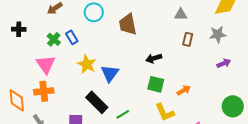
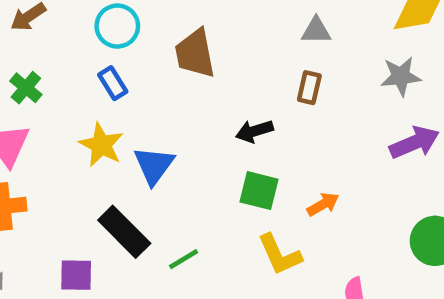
blue rectangle: (72, 37) -> (113, 83), moved
brown rectangle: (188, 39) -> (309, 88), moved
purple arrow: (224, 63) -> (414, 143), size x1.5

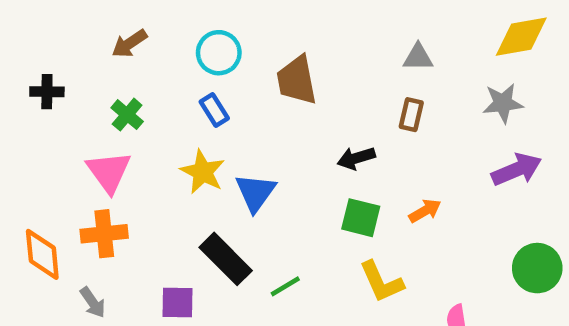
orange arrow: (323, 204) -> (425, 211), moved

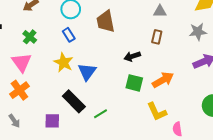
orange arrow: (425, 211) -> (163, 80), size x1.5
orange cross: (104, 234) -> (19, 90), turned -30
yellow L-shape: (381, 282) -> (157, 112), moved

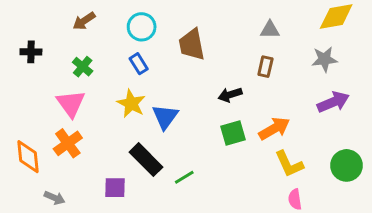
green square: (134, 83) -> (233, 133), turned -30
yellow L-shape: (157, 112) -> (289, 164), moved
gray arrow: (14, 121) -> (55, 198), moved, turned -32

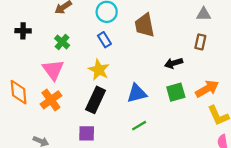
blue triangle: (165, 117) -> (137, 93), moved, turned 40
orange diamond: (28, 157) -> (19, 92), moved
black rectangle: (146, 160) -> (96, 100), moved, turned 70

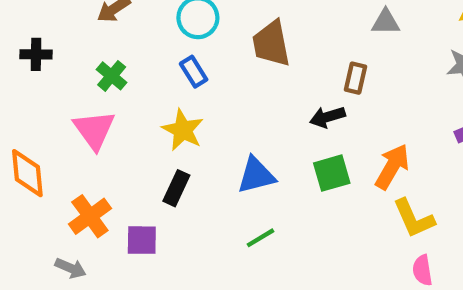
brown rectangle: (200, 42) -> (355, 78), moved
orange arrow: (207, 89) -> (392, 167), turned -30
orange cross: (51, 100) -> (90, 216), moved
black rectangle: (96, 100) -> (176, 188), size x0.7
purple square: (87, 133) -> (142, 240), moved

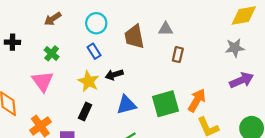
gray triangle: (386, 22) -> (166, 29), moved
black arrow: (327, 117) -> (114, 75), moved
green square: (332, 173) -> (166, 104), size x1.4

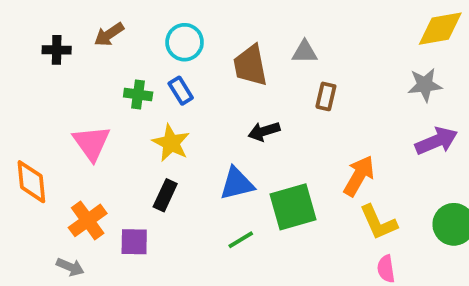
black cross: (12, 42) -> (57, 50), moved
green cross: (52, 53) -> (138, 95), moved, turned -32
black arrow: (114, 75) -> (264, 131), moved
green square: (166, 104) -> (293, 207), moved

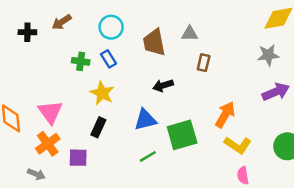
pink triangle: (92, 143) -> (50, 112), moved
yellow L-shape: (378, 222) -> (238, 145), turned -32

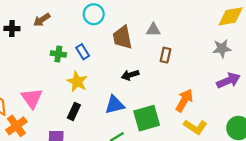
cyan circle: (111, 27) -> (94, 14), moved
orange cross: (48, 144) -> (16, 126), moved

